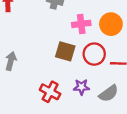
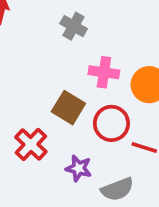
red cross: (50, 92) -> (31, 144), moved

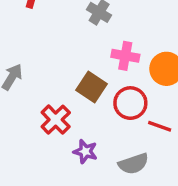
purple star: (79, 168) -> (85, 151), moved

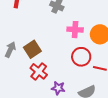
brown square: (91, 87) -> (32, 49), moved, turned 30

